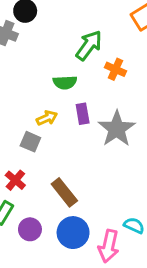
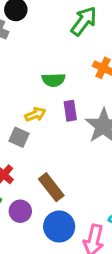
green arrow: (89, 45) -> (84, 21), moved
purple circle: (30, 229) -> (20, 211), moved

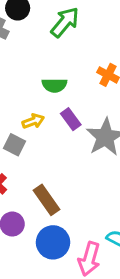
green arrow: (84, 21) -> (65, 22), moved
purple rectangle: (70, 111) -> (71, 119), turned -30

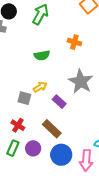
purple rectangle: (71, 119) -> (59, 102), moved
yellow arrow: (33, 121) -> (40, 87), moved

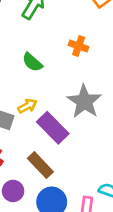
green semicircle: (42, 55) -> (32, 62), turned 49
purple rectangle: (59, 102) -> (53, 128), size x1.6

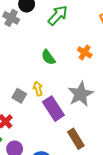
yellow arrow: (27, 106) -> (38, 89), turned -88
brown rectangle: (40, 165) -> (76, 139), moved

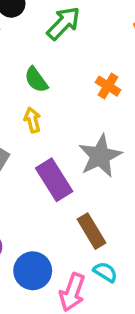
green semicircle: (48, 57) -> (36, 80), moved
yellow arrow: (38, 89) -> (32, 120), moved

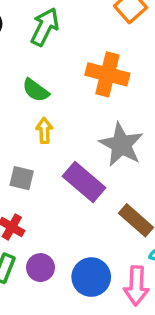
orange cross: (108, 86) -> (107, 74), size x1.6
yellow arrow: (32, 120) -> (44, 131), turned 30

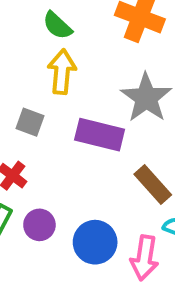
yellow arrow: (44, 131) -> (62, 72), size x1.5
purple rectangle: (84, 182) -> (100, 135), turned -33

